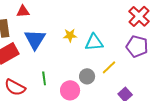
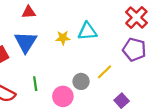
red triangle: (23, 11) -> (29, 12), moved
cyan triangle: (94, 42) -> (87, 31), moved

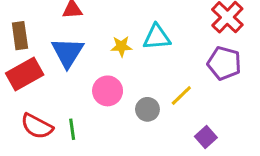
green line: (35, 84) -> (72, 129), moved
pink circle: (63, 96) -> (108, 91), moved

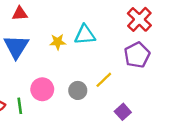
purple pentagon: (224, 63) -> (137, 55), turned 30
pink circle: (108, 91) -> (42, 89), moved

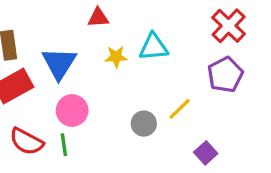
red triangle: (20, 13) -> (98, 18), moved
pink circle: (42, 89) -> (72, 111), moved

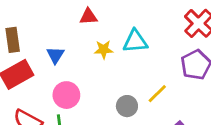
blue triangle: (59, 63) -> (55, 55), size x0.6

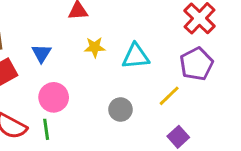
cyan triangle: (135, 41) -> (136, 56), moved
yellow line: (157, 94) -> (169, 96), moved

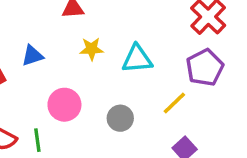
blue triangle: (41, 53) -> (32, 56), turned 40
pink circle: (54, 97) -> (64, 105), moved

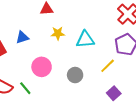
green line: (37, 140) -> (25, 88), turned -32

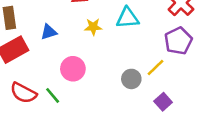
cyan triangle: (85, 39) -> (128, 18), moved
gray circle: (75, 75) -> (131, 79), moved

